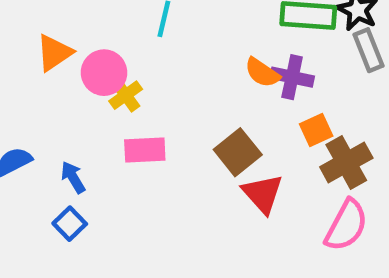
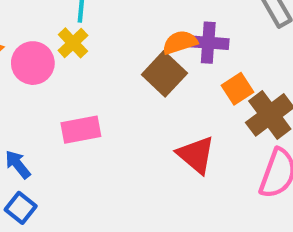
orange semicircle: (262, 73) -> (180, 42), turned 136
yellow cross: (126, 95) -> (73, 43), moved
brown square: (238, 152) -> (164, 74), moved

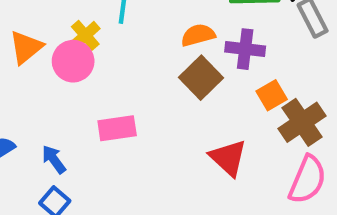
orange semicircle: (180, 42) -> (198, 35), moved
yellow cross: (73, 43) -> (85, 35), moved

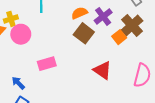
yellow cross: (85, 35) -> (11, 19), moved, turned 32
purple cross: (245, 49) -> (103, 16), turned -36
brown cross: (302, 122) -> (132, 25), moved

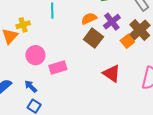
pink circle: (21, 34) -> (35, 55), moved

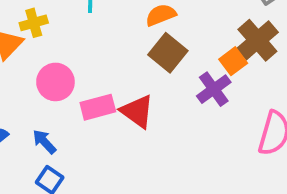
purple cross: (112, 22) -> (214, 89), moved
red triangle: (112, 73) -> (137, 111), moved

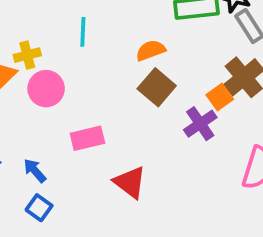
pink circle: (55, 82) -> (46, 89), moved
red triangle: (137, 111) -> (130, 182), moved

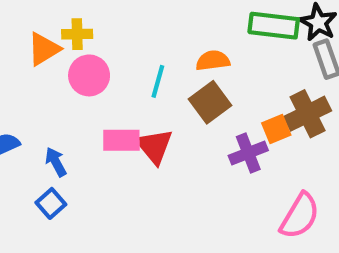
cyan line: (83, 32) -> (158, 81), moved
red triangle: (130, 182) -> (154, 146), moved

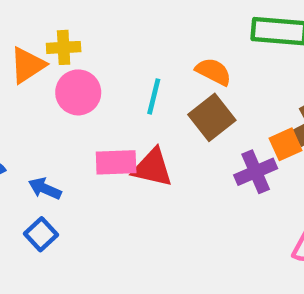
orange semicircle: (213, 61) -> (213, 72), turned 36
red triangle: (154, 146) -> (152, 168), turned -36
blue arrow: (56, 162) -> (45, 189), turned -36

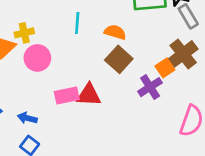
cyan line: (154, 96) -> (77, 23), moved

